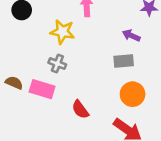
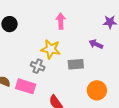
yellow star: (62, 32) -> (51, 49), moved
gray rectangle: (124, 61) -> (76, 64), moved

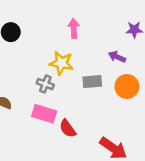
pink rectangle: (26, 86) -> (44, 114), moved
orange circle: (97, 90) -> (127, 86), moved

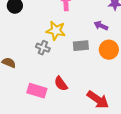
pink rectangle: (44, 114) -> (37, 91), moved

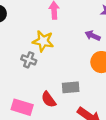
gray rectangle: (81, 46) -> (71, 87), moved

